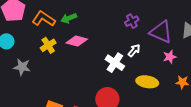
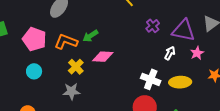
white arrow: (134, 50) -> (170, 53), moved
white cross: (115, 63) -> (151, 79), moved
gray star: (22, 67) -> (71, 91), moved

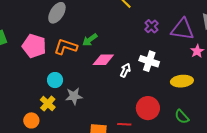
white arrow: (170, 53) -> (125, 70), moved
yellow cross: (76, 67) -> (48, 104), moved
cyan circle: (34, 71) -> (55, 80), moved
white cross: (151, 79) -> (149, 61), moved

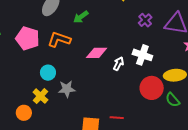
green arrow: (90, 40) -> (81, 17), moved
red circle: (148, 108) -> (152, 88), moved
green semicircle: (182, 117) -> (173, 100), moved

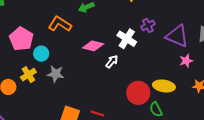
pink pentagon: (28, 38) -> (21, 39), moved
white cross: (142, 55) -> (127, 39), moved

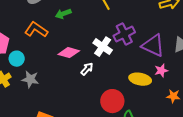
purple cross: (148, 25) -> (124, 34), size x1.5
yellow ellipse: (164, 86) -> (140, 79), moved

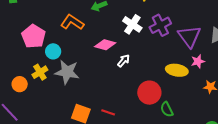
purple triangle: (153, 45) -> (189, 36), turned 30
white cross: (103, 47) -> (132, 24), moved
gray star: (30, 79) -> (67, 72), size x1.4

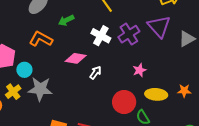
purple triangle: (189, 36) -> (159, 26), moved
pink star: (198, 61) -> (139, 70), moved
yellow ellipse: (177, 70) -> (156, 94), moved

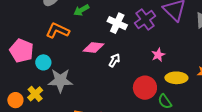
yellow cross: (13, 92) -> (35, 94), moved

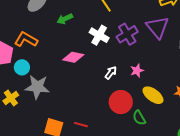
orange L-shape: (58, 31) -> (26, 39), moved
white arrow: (114, 60) -> (111, 73), moved
yellow ellipse: (176, 78) -> (153, 95), turned 30

